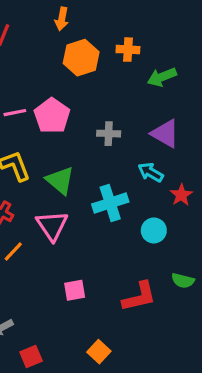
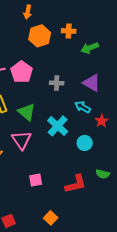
cyan cross: (110, 203) -> (58, 126), turned -30

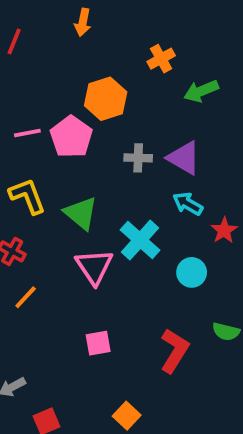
orange cross: (69, 31) -> (161, 59), turned -32
orange hexagon: (40, 36) -> (106, 99), moved
purple triangle: (92, 83) -> (184, 158), moved
pink triangle: (22, 140) -> (94, 267), moved
red L-shape: (76, 184) -> (174, 351), turned -45

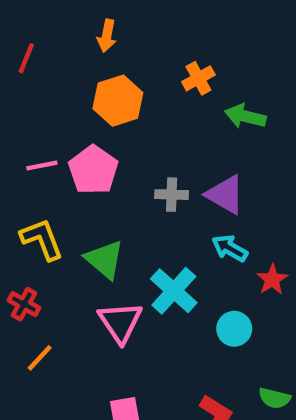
green arrow: (201, 91) -> (245, 116), turned 36
orange hexagon: (106, 99) -> (118, 101), moved

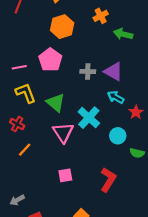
pink line: (42, 165) -> (19, 67), moved
green semicircle: (274, 398) -> (137, 153), moved

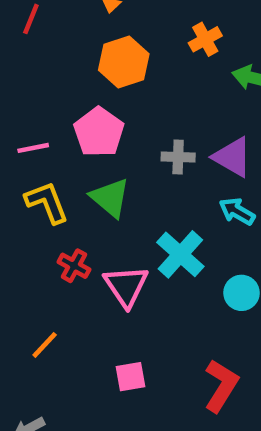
green triangle: (56, 103) -> (110, 198), moved
red cross: (17, 124) -> (74, 266), moved
orange line: (25, 150) -> (45, 345), moved

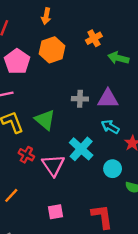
pink pentagon: (99, 132) -> (17, 62), moved
purple triangle: (232, 157) -> (108, 99), turned -30
red L-shape: (221, 386) -> (102, 216), turned -40

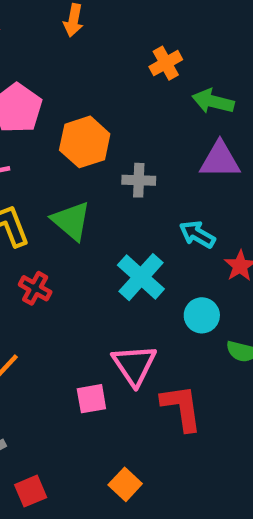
orange hexagon: (52, 50) -> (85, 142), moved
purple triangle: (108, 99) -> (220, 160), moved
pink triangle: (53, 165) -> (134, 365), moved

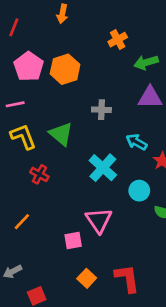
green arrow: (213, 101) -> (146, 62), turned -30
orange hexagon: (85, 142) -> (65, 69), moved
red L-shape: (182, 408) -> (127, 278), moved
orange square: (125, 484) -> (87, 278), moved

